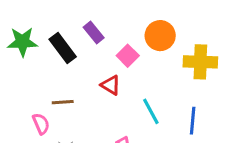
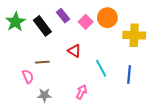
green star: (22, 42) -> (15, 22), turned -30
pink square: (128, 56) -> (86, 22), moved

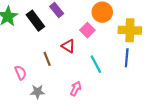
pink square: (86, 22) -> (87, 30), moved
brown line: (42, 62) -> (47, 59), moved, turned 72
blue line: (129, 74) -> (127, 58), moved

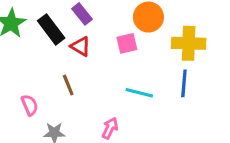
pink square: (87, 30) -> (127, 43), turned 32
red triangle: (68, 46) -> (81, 46), moved
cyan line: (96, 64) -> (139, 93), turned -48

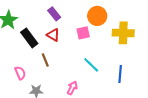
black rectangle: (51, 29) -> (29, 38), moved
blue line: (184, 83) -> (120, 74), moved
cyan line: (139, 93) -> (91, 65), turned 30

